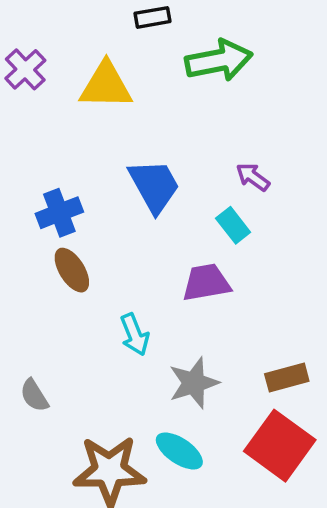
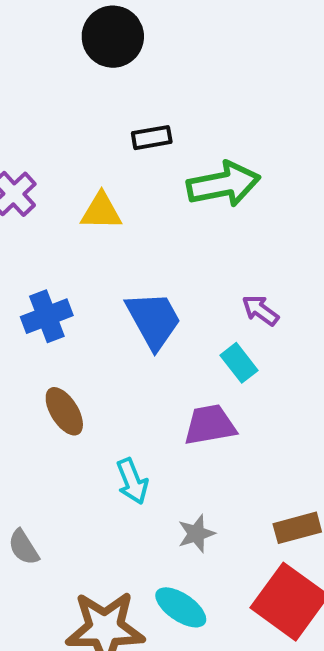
yellow triangle: (106, 86) -> (101, 211), size x0.7
blue cross: (59, 213) -> (47, 316), moved
gray star: (194, 383) -> (196, 534), size x0.7

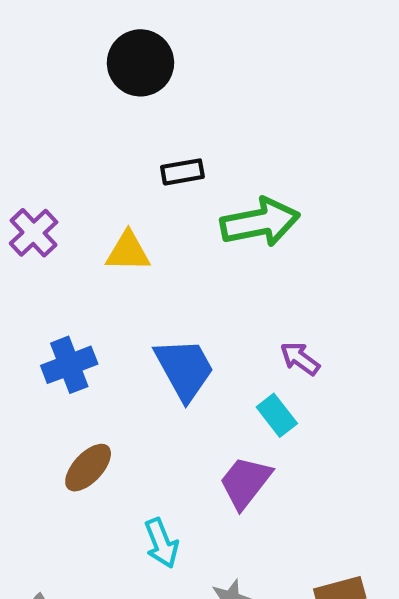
brown ellipse: (64, 411) -> (88, 468), turned 75
purple trapezoid: (210, 425) -> (245, 482), turned -42

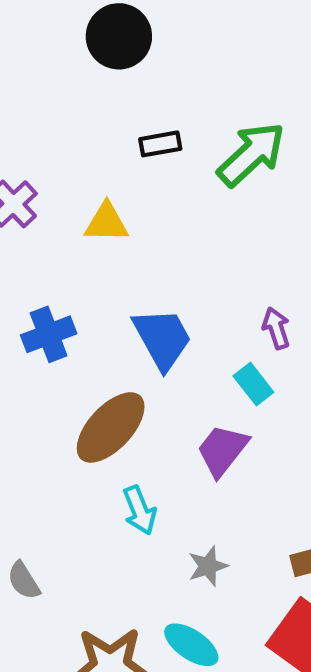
green arrow: (260, 222) -> (251, 154), moved, turned -32
purple arrow: (300, 359) -> (276, 328), turned 36
brown ellipse: (88, 468) -> (111, 427), moved, size x1.5

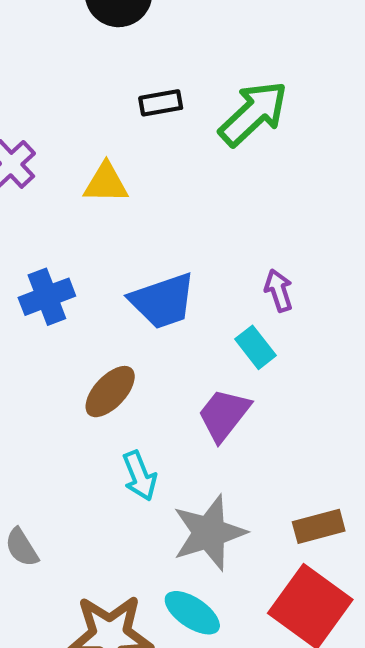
blue trapezoid: (162, 338) -> (163, 301), turned 100
brown ellipse: (111, 427) -> (110, 392), size x0.7
gray star: (208, 566) -> (209, 533), size x1.8

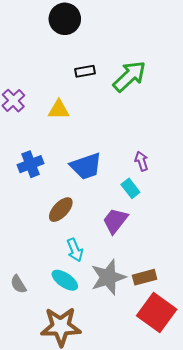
brown rectangle: (319, 526) -> (145, 277), moved
cyan ellipse: (192, 613) -> (65, 280), moved

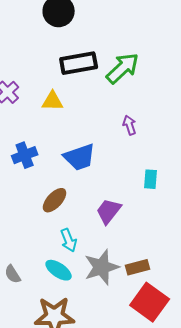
black rectangle: (85, 71) -> (79, 63), size x1.8
purple arrow: (142, 161) -> (130, 125), moved
cyan rectangle: (130, 188) -> (151, 179), moved, turned 42

